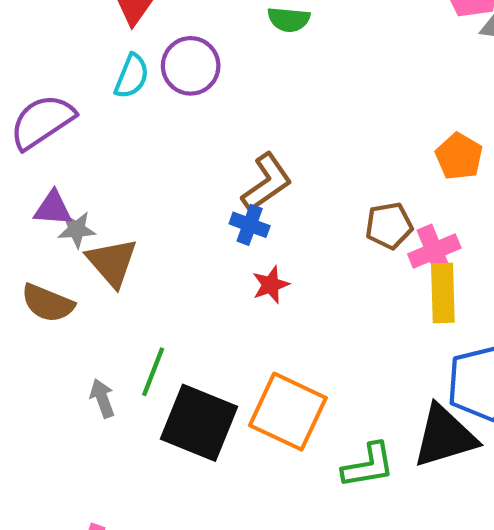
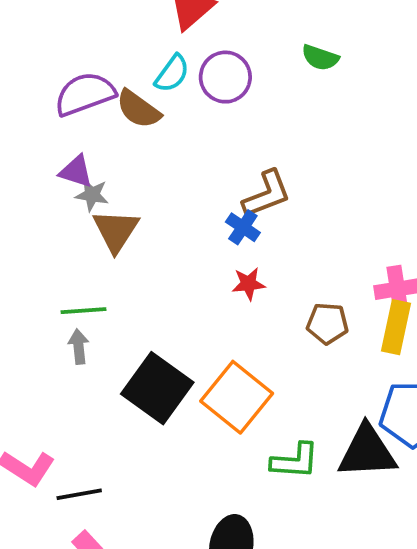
brown pentagon: (389, 226) -> (327, 323), moved
brown semicircle: (48, 303) -> (138, 109), moved
green line: (153, 372) -> (84, 311), moved, turned 51

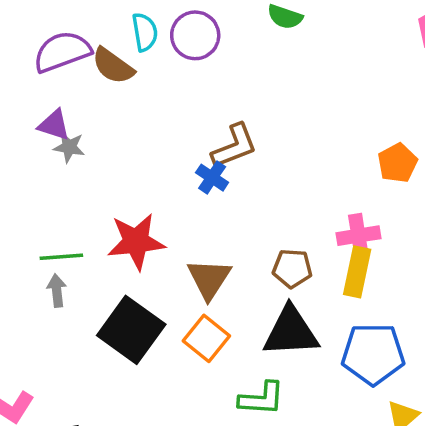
cyan semicircle: (172, 73) -> (145, 32), turned -45
brown triangle: (116, 231) -> (209, 279), moved
red star: (249, 284) -> (136, 242), moved, size x1.8
orange square: (237, 397) -> (206, 338), size x0.7
black triangle: (367, 452) -> (291, 332), moved

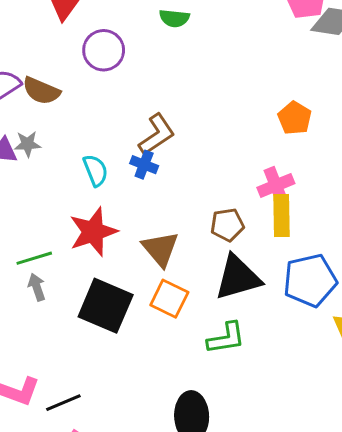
cyan semicircle: (145, 32) -> (96, 170), moved
gray star: (69, 147) -> (27, 144), moved

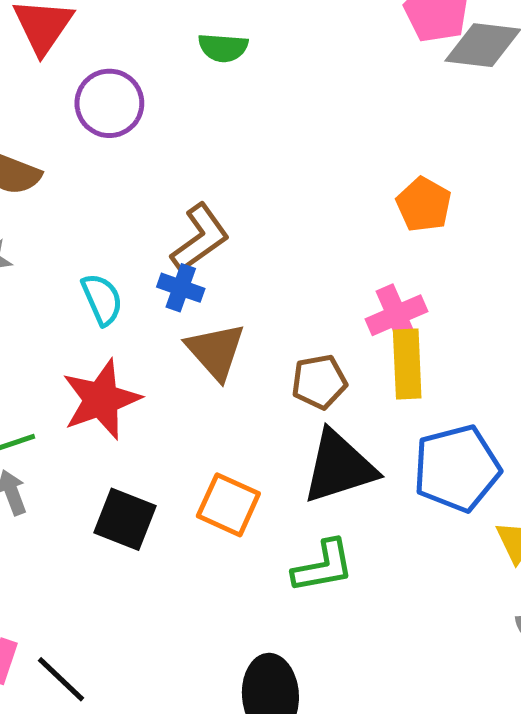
brown triangle: (160, 249) -> (216, 351), moved
black square: (106, 306) -> (125, 519), size x0.7
black line: (63, 403) -> (61, 679), turned 68

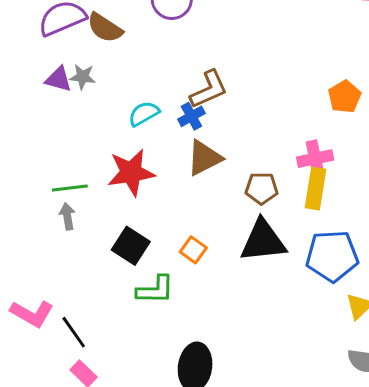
blue cross: (181, 288) -> (191, 116), turned 30
cyan semicircle: (102, 299) -> (144, 114), turned -108
brown triangle: (216, 351) -> (204, 158), turned 33
orange square: (228, 505) -> (193, 250), size x0.7
green L-shape: (323, 566) -> (155, 290), moved

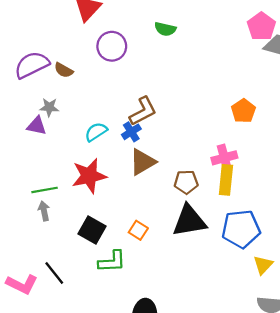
brown semicircle: (105, 28) -> (64, 70), size x0.7
purple triangle: (58, 79) -> (37, 126), moved
black line: (74, 332) -> (54, 273), moved

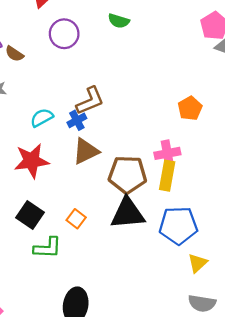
brown pentagon: (186, 182) -> (127, 175), size x1.6

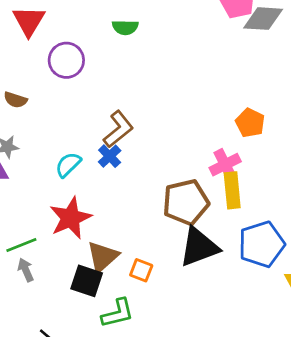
orange pentagon: (190, 108) -> (250, 123), moved
brown triangle: (86, 151) -> (103, 257), moved

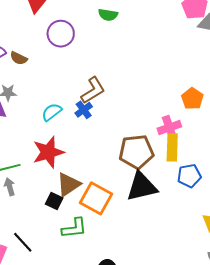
blue pentagon: (262, 244) -> (189, 176), moved, size x0.7
orange square: (141, 270) -> (96, 198), size x1.8
black square: (87, 281) -> (54, 201), size x0.7

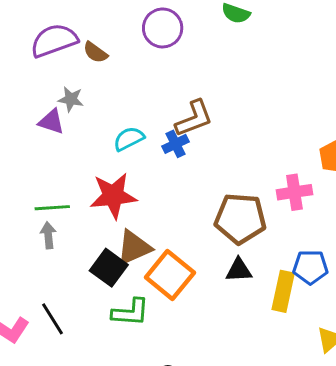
yellow rectangle: (172, 147) -> (283, 291), moved
black triangle: (142, 187) -> (239, 270), size x0.6
black square: (54, 201) -> (109, 268), size x1.4

